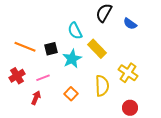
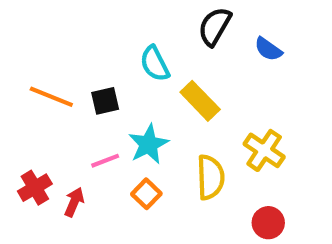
cyan star: (72, 59) -> (148, 144), moved
red cross: (17, 76) -> (35, 188), moved
pink line: (43, 78) -> (105, 161), moved

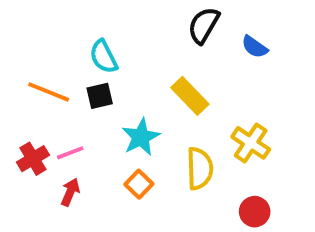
cyan semicircle: (155, 64) -> (104, 57), moved
pink line: (105, 161) -> (70, 153), moved
red cross: (35, 188) -> (33, 159), moved

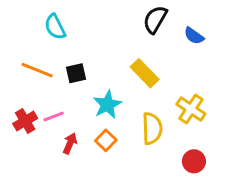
cyan semicircle: (104, 57) -> (55, 27), moved
red arrow: (70, 192) -> (70, 143), moved

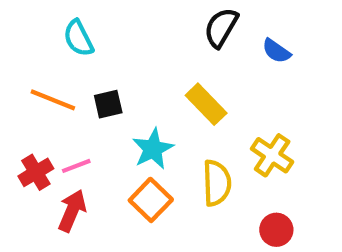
orange square: (106, 140) -> (151, 200), size x1.4
red arrow: (70, 143) -> (72, 211), moved, size x1.4

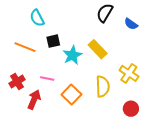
black square: (108, 104) -> (53, 41), moved
cyan star: (153, 149) -> (72, 55), moved
pink line: (76, 166) -> (47, 78), moved, turned 32

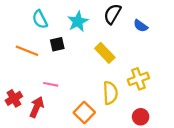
cyan star: (72, 55) -> (78, 22), moved
yellow cross: (129, 73) -> (138, 79), turned 36
red cross: (17, 81) -> (14, 98), moved
orange square: (71, 95) -> (84, 112), moved

